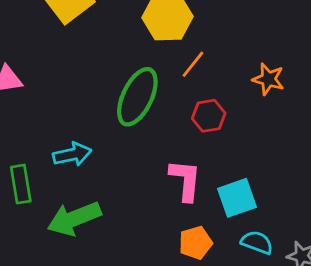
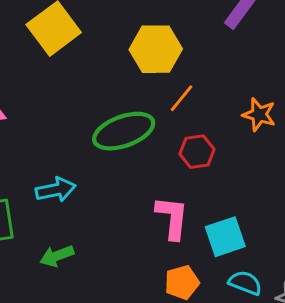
green ellipse: (137, 97) -> (124, 131), turned 44
green arrow: (74, 219) -> (57, 256), size x0.6

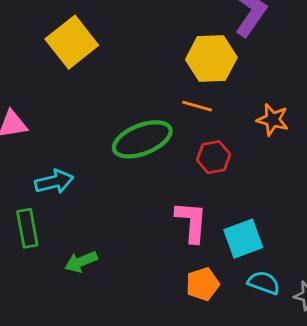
yellow hexagon: (156, 49) -> (211, 58), moved
orange line: (181, 98) -> (197, 106), turned 68
cyan arrow: (56, 190) -> (54, 182), moved

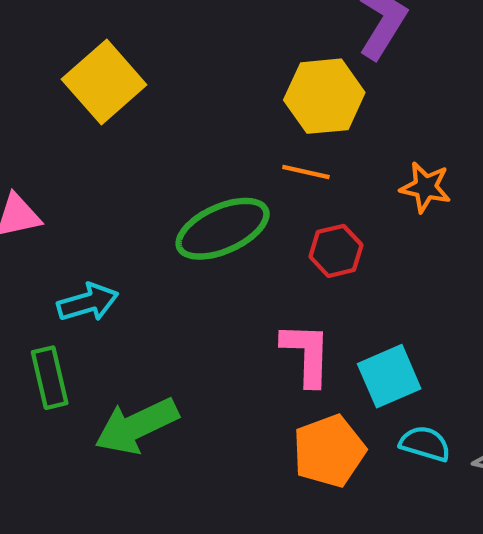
green arrow: (81, 262) -> (137, 426), size x1.6
orange pentagon: (203, 284) -> (329, 451), size x1.4

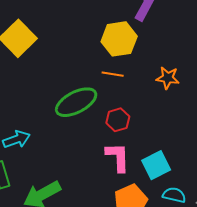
red hexagon: (336, 251) -> (118, 120), moved

